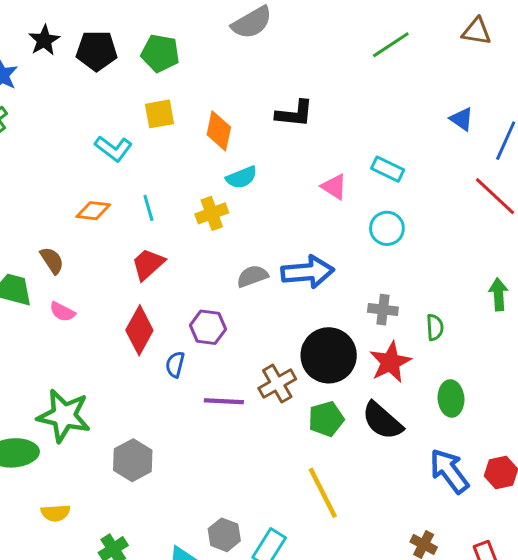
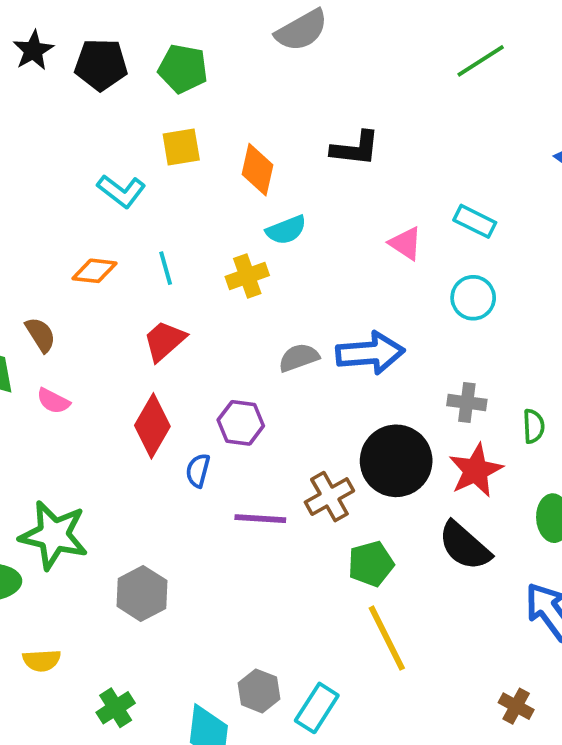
green pentagon: (326, 419) -> (371, 564), moved

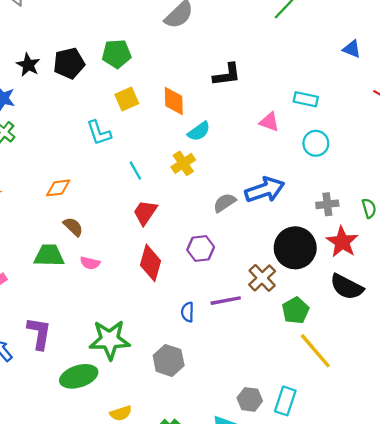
cyan L-shape: (121, 191) -> (99, 133), turned 48
orange diamond: (95, 271) -> (58, 188), moved
blue semicircle: (198, 470) -> (187, 312), moved

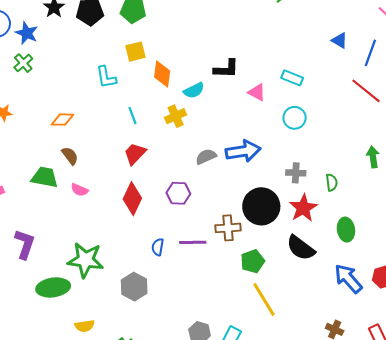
black L-shape: (227, 75) -> (226, 69), moved
orange diamond: (174, 101) -> (162, 74), moved
brown cross: (262, 278) -> (228, 228), turned 30

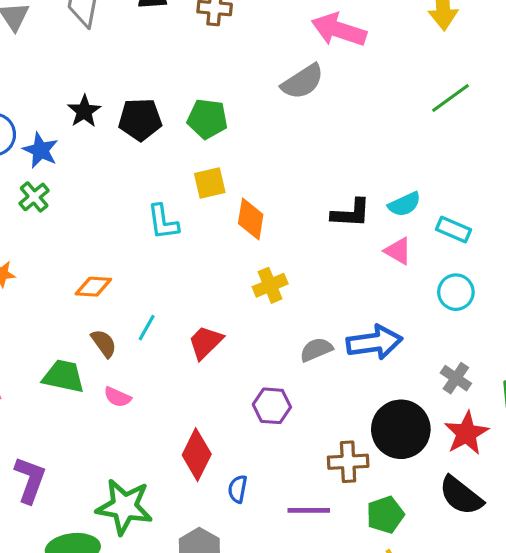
cyan semicircle: (194, 90) -> (404, 204), moved
cyan line: (133, 116) -> (147, 328), moved, turned 48
gray cross: (296, 173) -> (456, 378), turned 30
red diamond: (132, 199) -> (197, 455), moved
purple line: (193, 242) -> (309, 510), moved

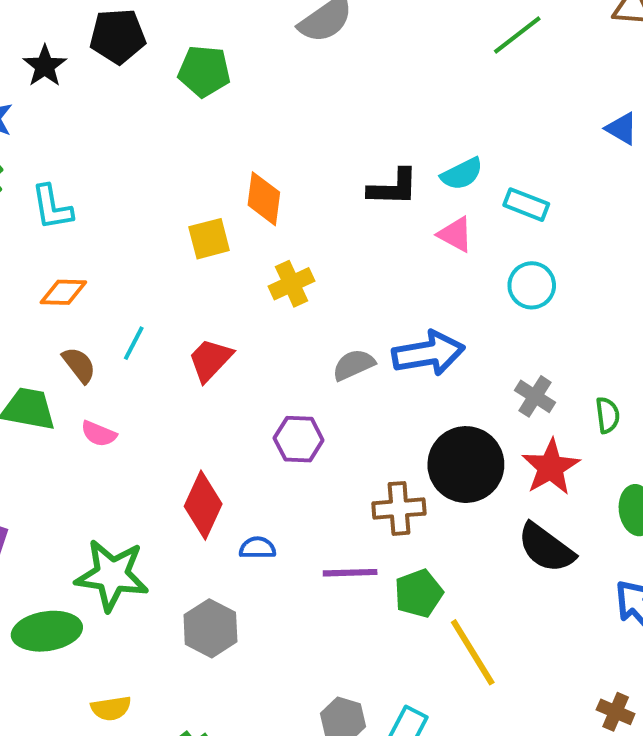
black pentagon: (140, 119) -> (118, 36), moved
yellow square: (210, 183) -> (209, 239), moved
cyan L-shape: (163, 222) -> (52, 207), moved
blue semicircle: (238, 489) -> (257, 548), turned 80
green pentagon: (385, 515) -> (419, 593), moved

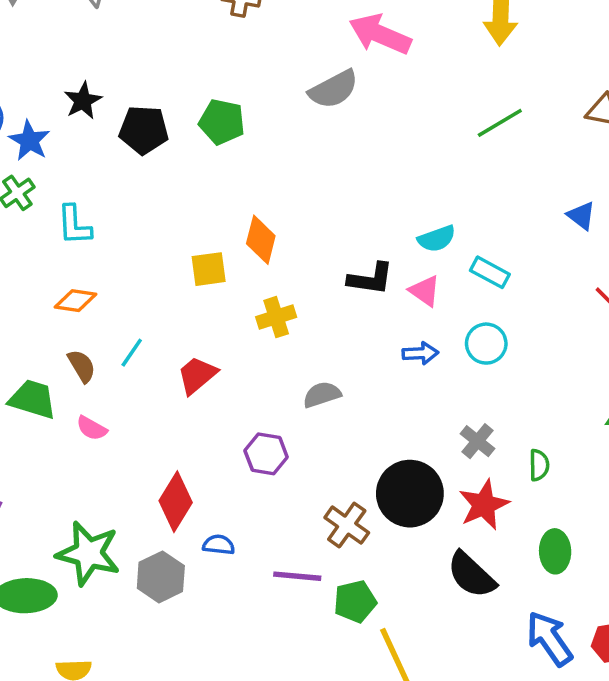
black pentagon: (118, 36) -> (144, 130), moved
black L-shape: (393, 188) -> (371, 279), moved
blue arrow: (428, 353) -> (420, 353), moved, size x0.6
brown cross: (399, 508) -> (347, 525), turned 33
gray hexagon: (210, 628) -> (161, 577), moved

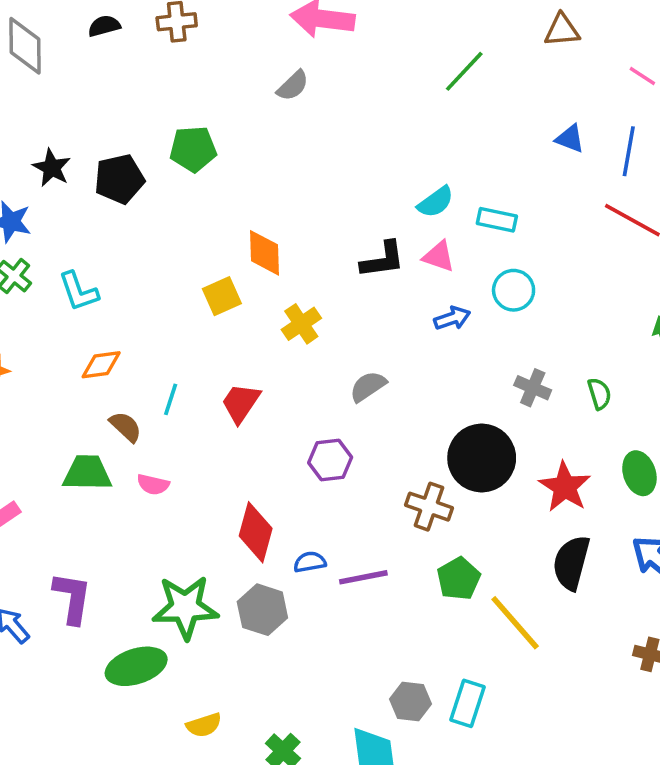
gray semicircle: (334, 89) -> (293, 86), size x0.7
red star: (484, 505) -> (565, 487), moved
black semicircle: (471, 575) -> (571, 563), moved, turned 78
purple line: (297, 576) -> (363, 577), moved

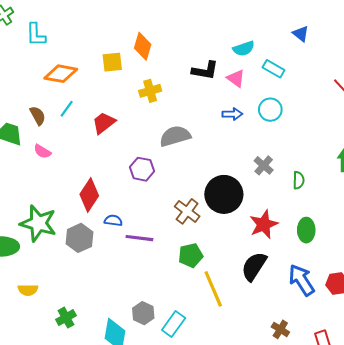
blue triangle: (570, 139) -> (301, 34), moved
orange diamond: (101, 365) -> (61, 74), moved, size x1.4
gray semicircle: (368, 386) -> (175, 136), size x1.4

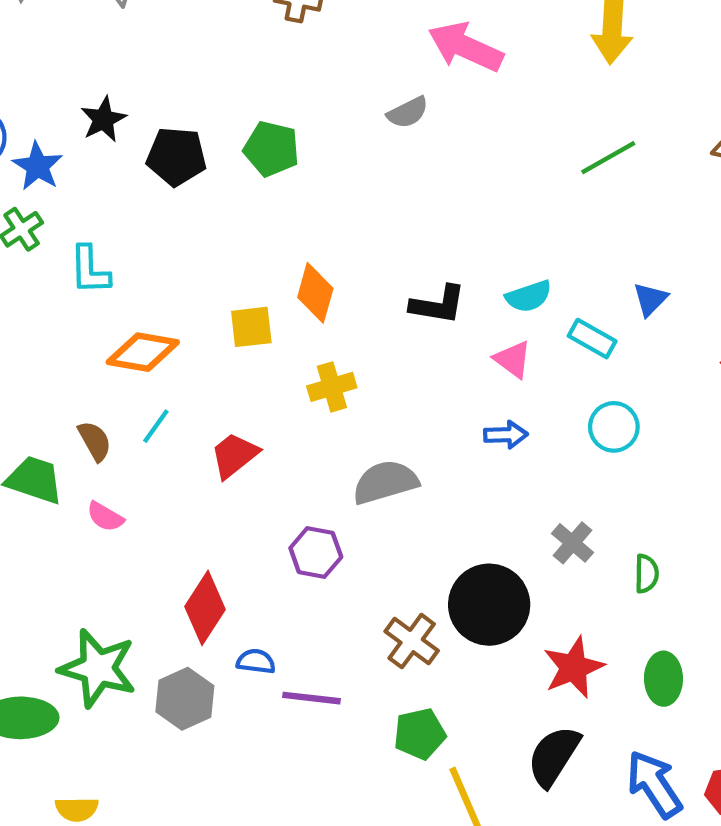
blue triangle: (301, 34) -> (650, 299), moved, turned 36
black L-shape: (205, 70) -> (438, 305), moved
cyan circle: (270, 110) -> (614, 427), moved

